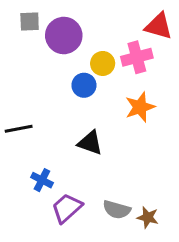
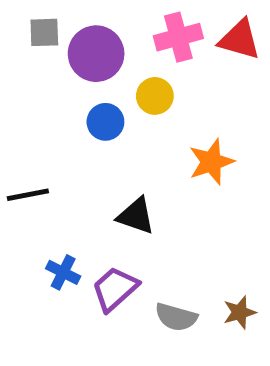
pink cross: (137, 57) -> (178, 37), moved
blue circle: (84, 85) -> (105, 122), moved
purple trapezoid: (67, 208) -> (115, 289), moved
brown star: (148, 217) -> (240, 312), moved, turned -30

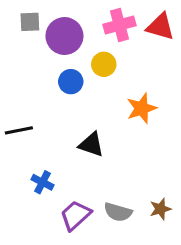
purple trapezoid: (115, 289) -> (75, 215), moved

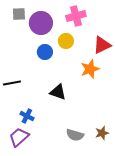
red triangle: (160, 27) -> (102, 45), moved, turned -42
purple trapezoid: (75, 215) -> (19, 137), moved

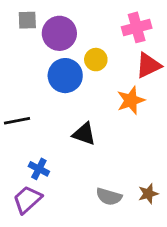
pink cross: (76, 16) -> (137, 27), moved
blue circle: (45, 52) -> (65, 76), size x1.5

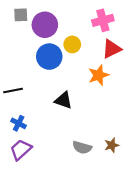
blue cross: (39, 169) -> (19, 123), moved

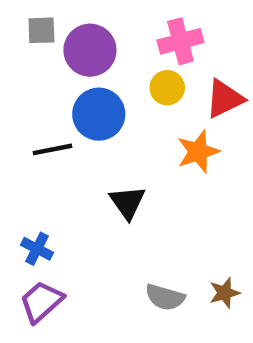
pink cross: (103, 20) -> (180, 41), moved
yellow circle: (72, 44) -> (167, 88), moved
black line: (13, 90) -> (52, 149), moved
black triangle: (63, 100) -> (127, 202), turned 36

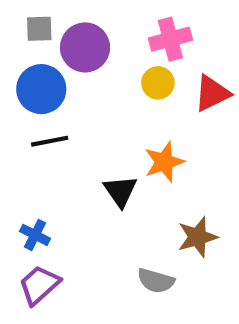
blue circle: (99, 114) -> (41, 89), moved
orange star: (198, 152) -> (164, 162), moved
brown star: (225, 293) -> (197, 237), moved, size x1.4

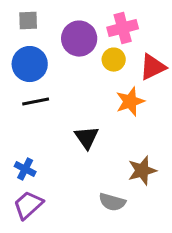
purple circle: (85, 47) -> (79, 39), moved
orange star: (164, 162) -> (130, 102), moved

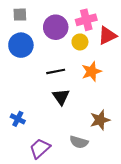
red triangle: (153, 67) -> (107, 36), moved
black line: (36, 102) -> (56, 71), moved
purple trapezoid: (28, 205) -> (40, 148), moved

